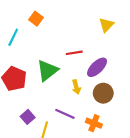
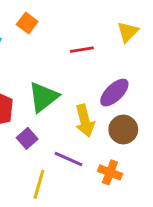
red line: (74, 53) -> (82, 50), moved
yellow arrow: (76, 87) -> (85, 121), size x1.5
purple square: (28, 117) -> (27, 138), moved

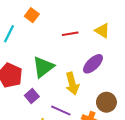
yellow triangle: (128, 32) -> (102, 31), moved, turned -42
brown circle: (123, 129) -> (106, 102), moved

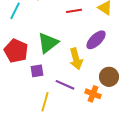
purple square: (32, 96) -> (37, 71), turned 32

